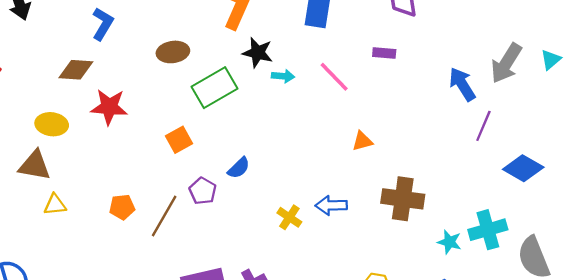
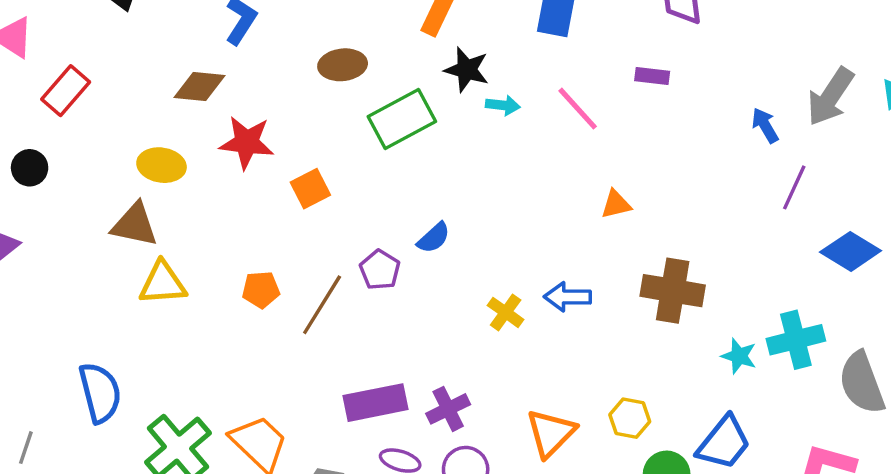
blue arrow: (462, 84) -> (765, 125), size x0.7
orange square: (179, 140) -> (310, 189), moved
yellow triangle: (55, 205) -> (163, 283), size x1.4

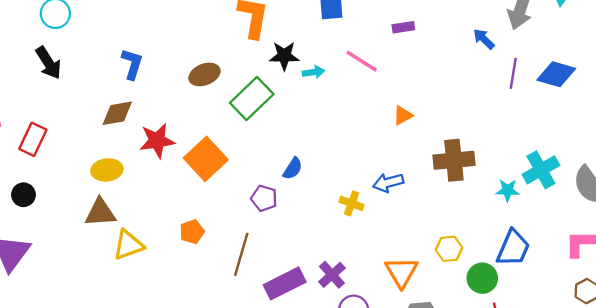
orange square: (310, 189) -> (206, 159), size x1.6
blue diamond: (851, 251) -> (556, 74), moved
brown line: (322, 305) -> (241, 254), moved

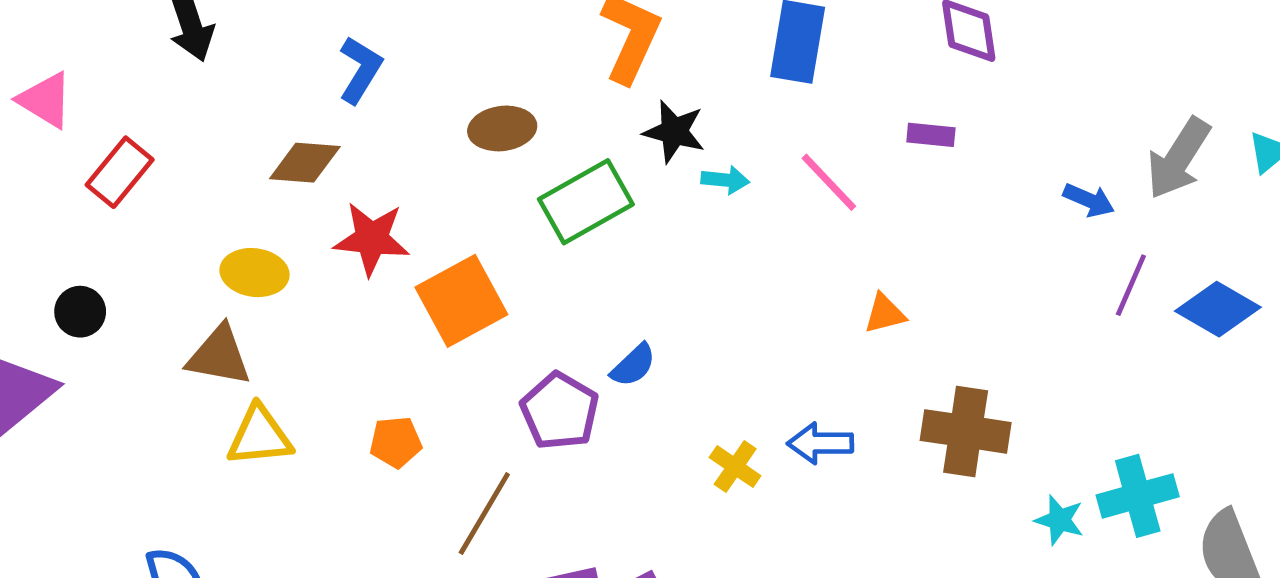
blue arrow: (484, 39) -> (1089, 200), turned 145
black circle: (23, 195) -> (80, 312), moved
purple pentagon: (264, 198) -> (560, 411), size x1.4

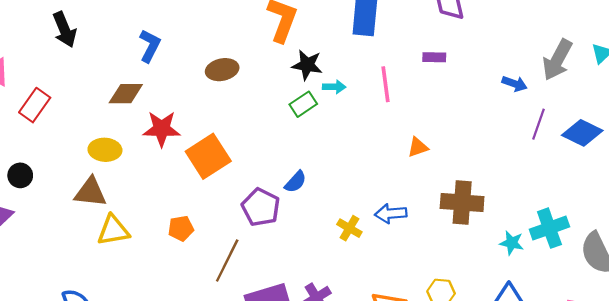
pink line: (829, 182) -> (385, 84), turned 40
green rectangle: (586, 202) -> (303, 104), moved, size x0.6

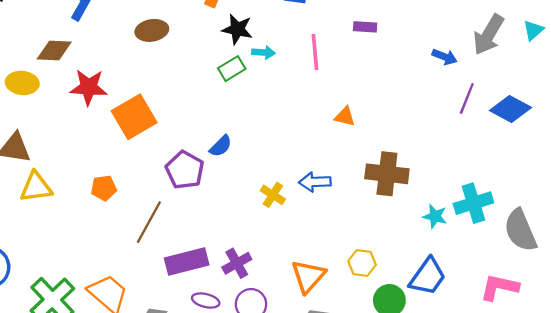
orange triangle: (418, 147) -> (345, 116), turned 30
yellow ellipse: (105, 150) -> (22, 83), moved

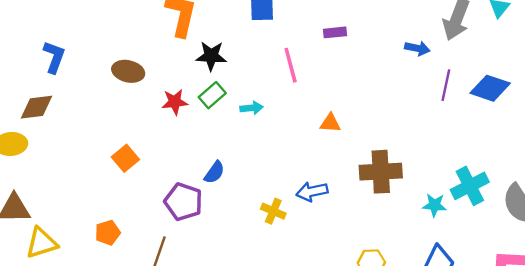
brown ellipse: (152, 30) -> (128, 71), turned 32
cyan arrow: (264, 52) -> (252, 108), moved
red star: (89, 87) -> (175, 102), moved, size x0.7
orange square: (134, 117) -> (125, 158), size x0.6

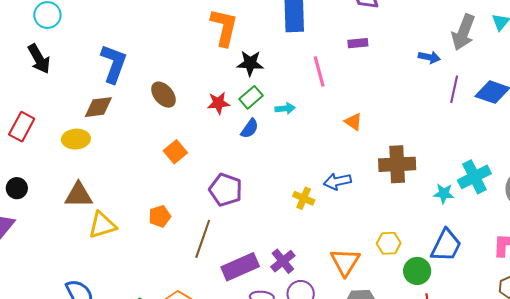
blue L-shape: (54, 57) -> (114, 64), size x1.4
brown ellipse: (128, 71) -> (163, 95), moved, turned 36
orange triangle: (330, 123) -> (353, 122), turned 30
blue semicircle: (214, 172) -> (250, 128), moved

